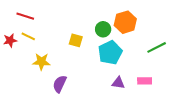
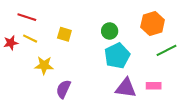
orange hexagon: (125, 22) -> (153, 23), moved
yellow square: (76, 40) -> (64, 34), moved
purple triangle: (118, 83) -> (126, 88), size x1.5

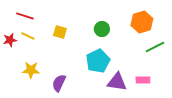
cyan pentagon: (117, 56) -> (98, 61), moved
yellow star: (44, 65) -> (31, 70), moved

